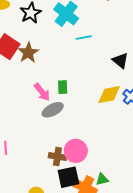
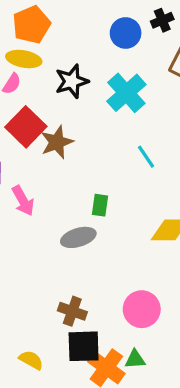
cyan line: (84, 38) -> (146, 157), moved, turned 56
pink arrow: (42, 92) -> (23, 201), moved
pink circle: (76, 151) -> (142, 309), moved

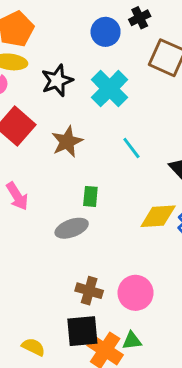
brown star: (57, 142) -> (67, 142), moved
brown cross: (72, 311) -> (89, 291), moved

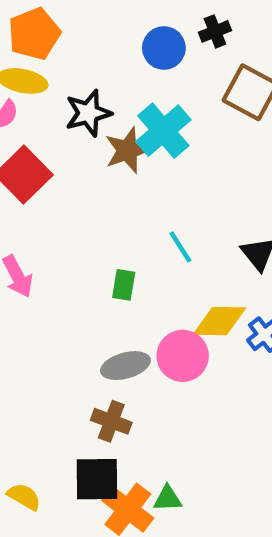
brown star: (67, 142) -> (127, 150), moved
cyan line: (131, 148) -> (180, 247), moved
gray ellipse: (72, 228) -> (125, 366), moved
pink circle: (136, 293) -> (183, 356), moved

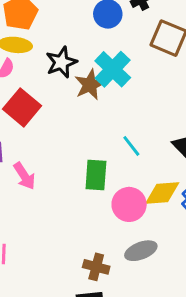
green rectangle: (124, 285) -> (96, 175), size x1.5
pink circle: (183, 356) -> (129, 204), moved
gray ellipse: (125, 366) -> (141, 251), moved

